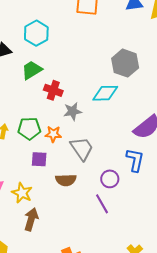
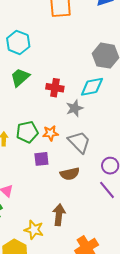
red cross: (53, 90) -> (55, 88), moved
gray star: (73, 111) -> (75, 108), moved
yellow star: (22, 193) -> (34, 230), moved
brown arrow: (31, 219) -> (59, 215), moved

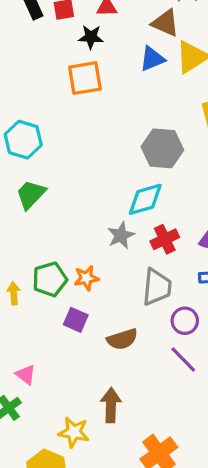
red cross: (55, 88) -> (165, 239), moved, turned -30
gray trapezoid: (79, 142) -> (157, 287), moved, turned 55
purple square: (41, 159) -> (76, 320), turned 35

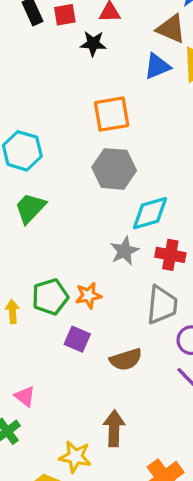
orange square: (85, 78) -> (112, 114), moved
gray hexagon: (162, 148) -> (114, 169), moved
red cross: (165, 239) -> (170, 255), turned 36

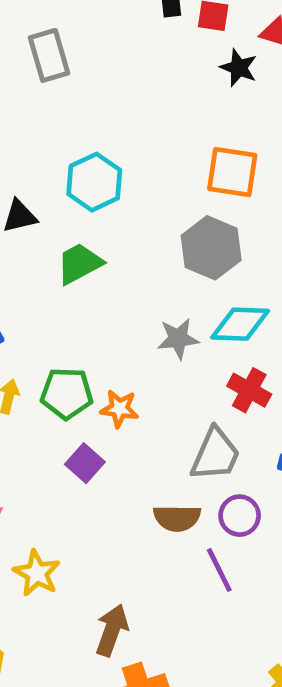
gray star: (124, 251) -> (178, 339), moved
brown semicircle: (126, 359) -> (177, 518), moved
brown arrow: (114, 428) -> (112, 630), moved
yellow star: (75, 457) -> (37, 573), moved

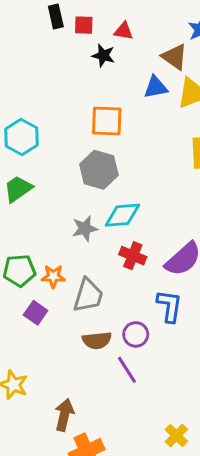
gray trapezoid: (215, 454) -> (88, 295), moved

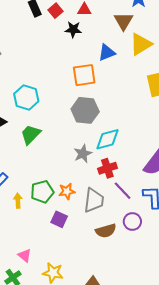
red square: (84, 25) -> (55, 11), turned -32
brown triangle: (175, 57) -> (124, 21), turned 36
blue triangle: (156, 87) -> (107, 52), moved
red cross: (133, 256) -> (107, 168), moved, turned -30
purple line: (127, 370) -> (123, 191), moved

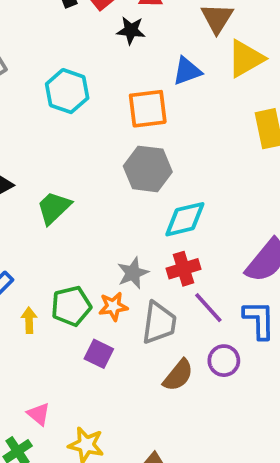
cyan hexagon: (26, 97) -> (67, 91), moved
gray star: (83, 154) -> (133, 273), moved
brown semicircle: (106, 231) -> (178, 375), turned -36

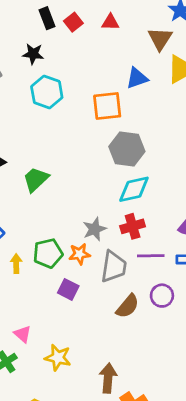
black star: (131, 30) -> (33, 54), moved
gray hexagon: (148, 169) -> (127, 149), moved
purple line: (208, 308) -> (151, 256), turned -50

